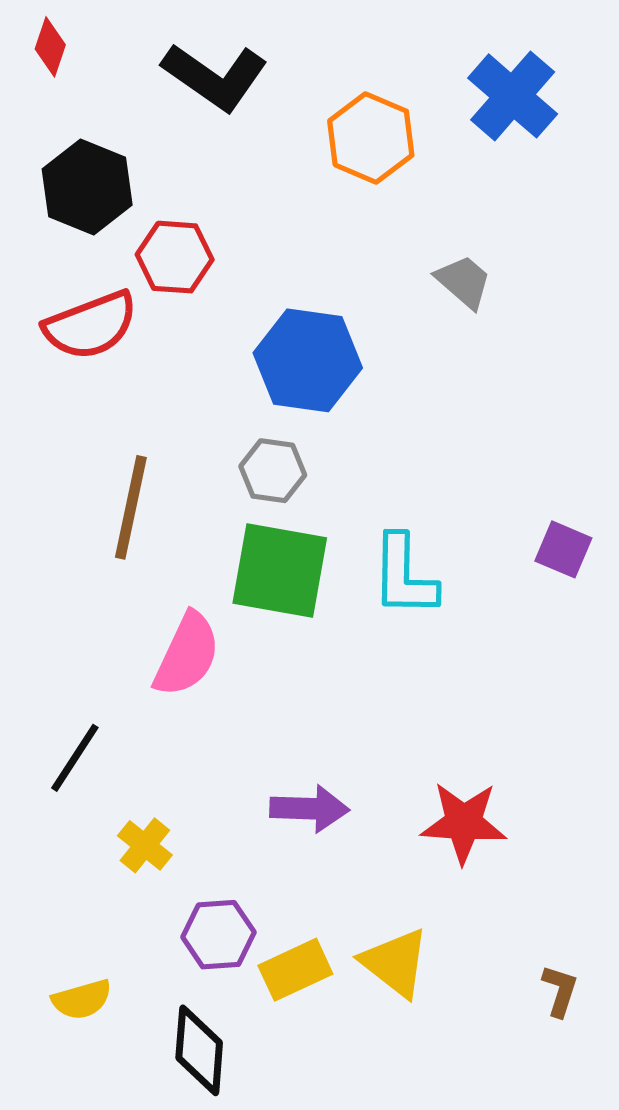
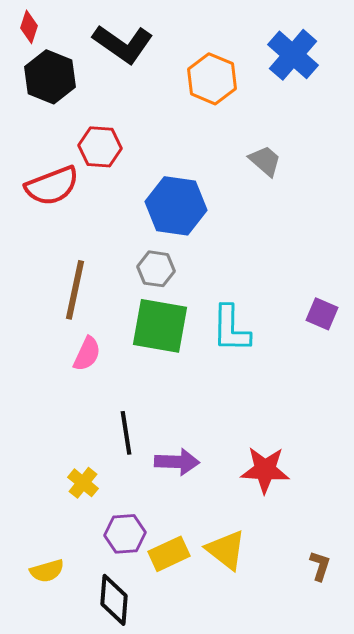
black hexagon: (87, 187) -> (50, 77), moved
pink semicircle: (187, 655) -> (87, 354), moved, size x0.7
black line: (75, 758) -> (126, 433), moved, turned -42

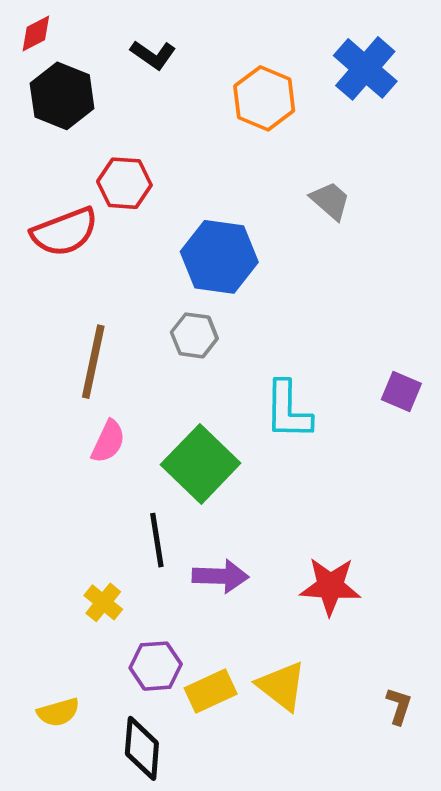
red diamond: (29, 27) -> (36, 33), turned 44
black L-shape: (123, 44) -> (153, 55), size x0.6
green square: (160, 326) -> (201, 464), moved, turned 34

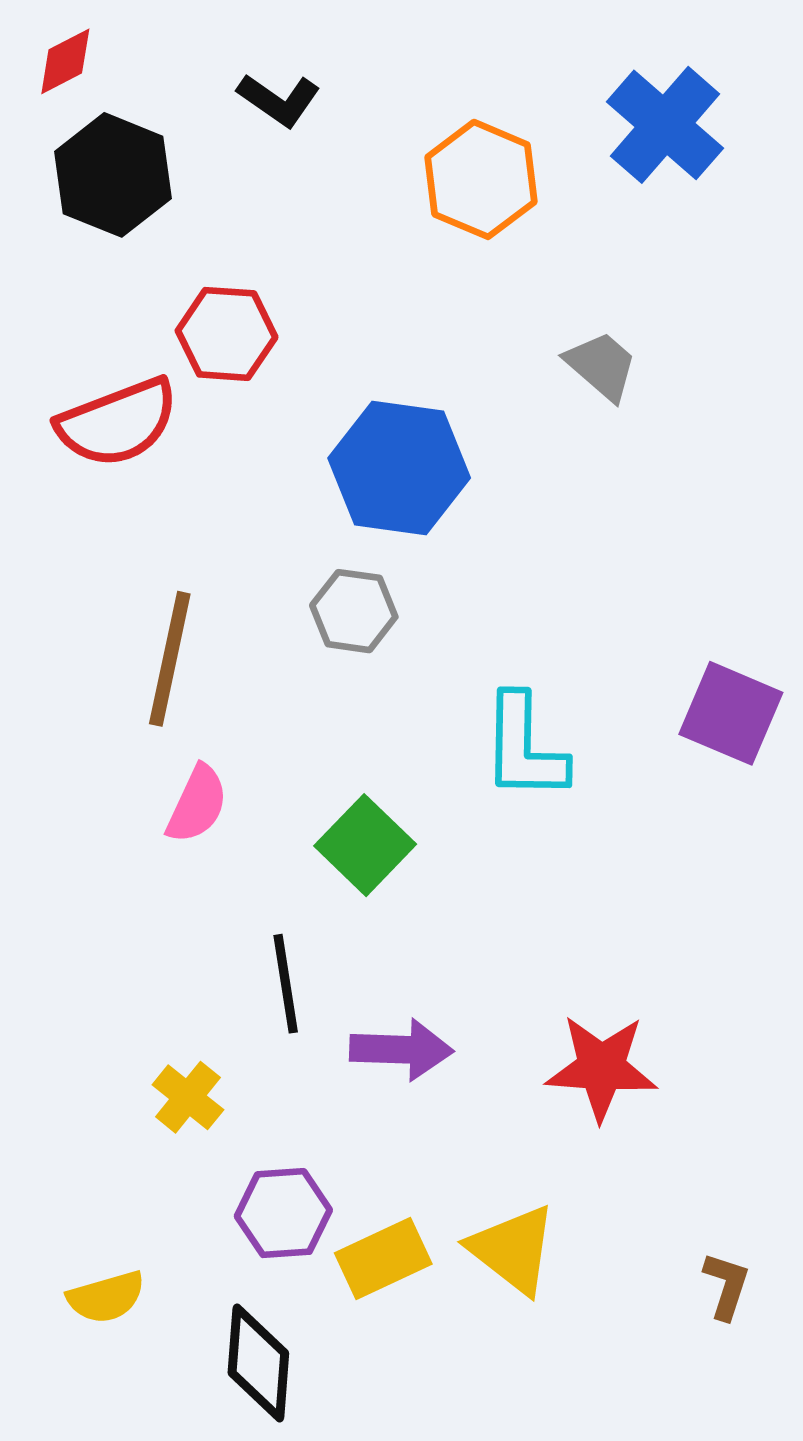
purple square: (401, 392) -> (731, 713), size x1.4
green square: (201, 464) -> (365, 845), size x0.7

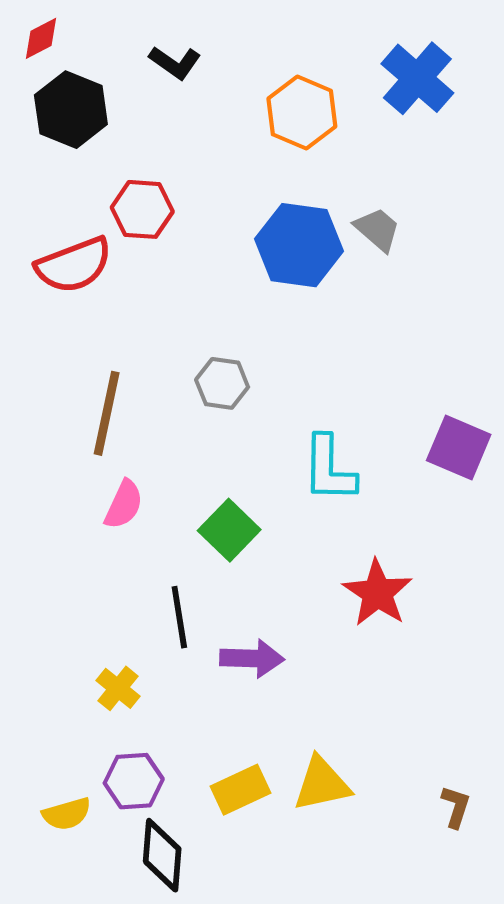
blue hexagon: (399, 468) -> (299, 245), moved
red star: (601, 1068) -> (377, 593), moved, turned 30
purple hexagon: (283, 1213) -> (134, 781), moved
yellow triangle: (513, 1249) -> (322, 784), turned -50

